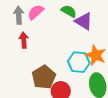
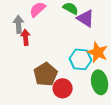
gray arrow: (19, 15) -> (19, 24), moved

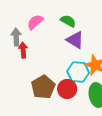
purple triangle: (86, 18) -> (75, 40), moved
red circle: (63, 88) -> (67, 89), moved

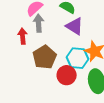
gray arrow: (16, 37) -> (39, 23), moved
brown pentagon: (43, 87) -> (45, 57), moved

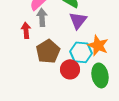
purple triangle: (75, 26) -> (78, 20), turned 36

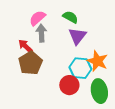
red arrow: (26, 30) -> (25, 46), turned -42
brown pentagon: (48, 51) -> (30, 63), moved

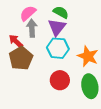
purple triangle: (77, 36) -> (57, 27), moved
cyan hexagon: (80, 68) -> (58, 48), moved

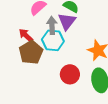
gray arrow: (32, 28) -> (52, 25), moved
cyan hexagon: (58, 48) -> (53, 40), moved

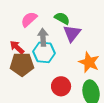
purple triangle: (67, 21) -> (72, 33), moved
brown pentagon: (31, 52) -> (22, 64), turned 30

